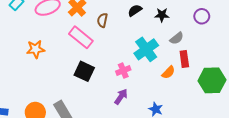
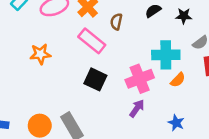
cyan cross: (146, 49) -> (166, 55), turned 35
pink cross: (123, 71) -> (140, 79), size x1.6
orange semicircle: (168, 72) -> (178, 80), moved

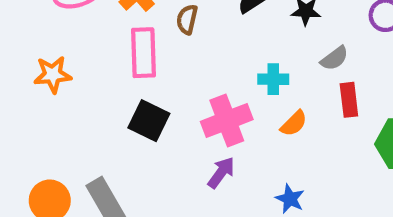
pink rectangle: (92, 41) -> (143, 53), turned 48
cyan cross: (166, 55) -> (273, 79), size x0.6

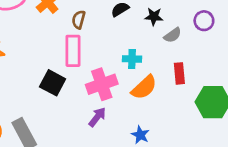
pink rectangle: (143, 53) -> (73, 51), moved
gray semicircle: (334, 58) -> (173, 35), moved
orange semicircle: (294, 123) -> (144, 87), size x1.5

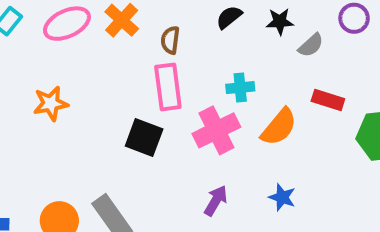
cyan cross: (132, 59) -> (240, 88), moved
red rectangle: (179, 73) -> (328, 100), turned -60
purple arrow: (97, 117) -> (216, 201), moved

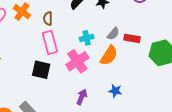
gray semicircle: (311, 45) -> (113, 34), moved

